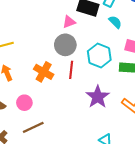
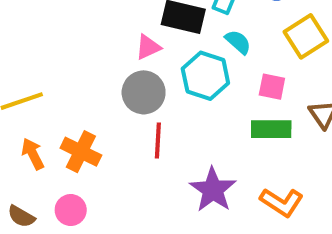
cyan hexagon: (99, 56) -> (205, 76), moved
orange cross: (44, 72) -> (81, 152), moved

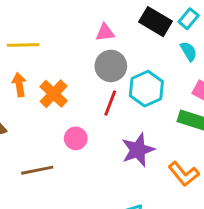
pink triangle: (148, 47) -> (105, 33), moved
cyan hexagon: (205, 76) -> (146, 89), moved
pink circle: (71, 210) -> (76, 138), moved

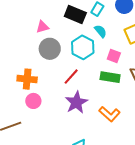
cyan hexagon: (146, 89) -> (83, 47), moved
orange cross: (54, 94) -> (27, 79), moved, turned -30
red line: (110, 103) -> (71, 77), moved, turned 30

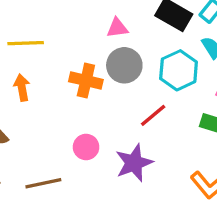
orange cross: (27, 79) -> (86, 81), moved
purple star: (76, 102) -> (134, 163), moved

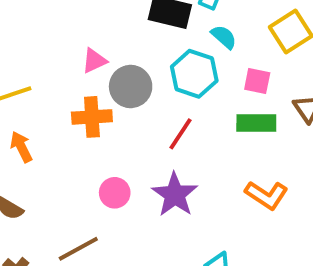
pink triangle: (117, 28) -> (94, 61), moved

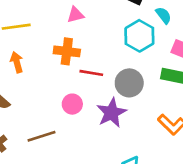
gray circle: (131, 86) -> (129, 83), moved
red line: (180, 134) -> (91, 73), moved, turned 55

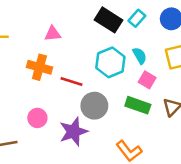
cyan semicircle: (163, 15) -> (140, 56), moved
red line: (91, 73) -> (72, 81), moved

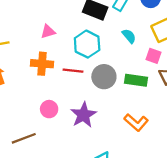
cyan hexagon: (110, 62) -> (87, 44), moved
pink square: (147, 80) -> (153, 56), moved
gray circle: (94, 106) -> (104, 77), moved

